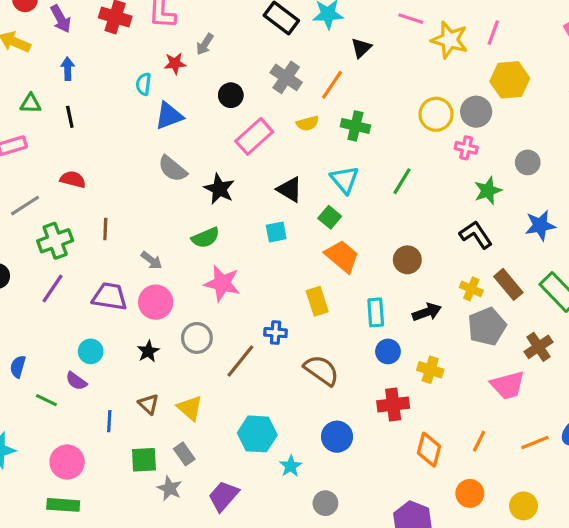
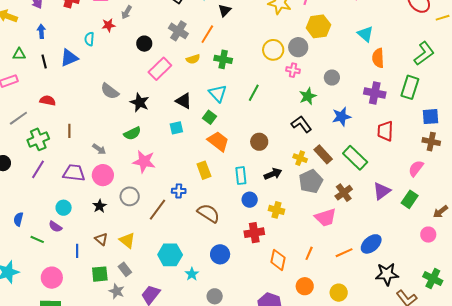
blue triangle: (169, 116) -> (69, 58), moved

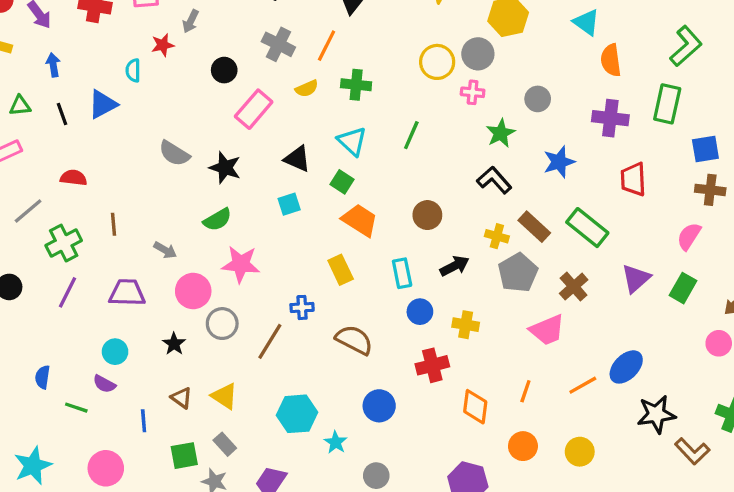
pink circle: (103, 175) -> (193, 291), moved

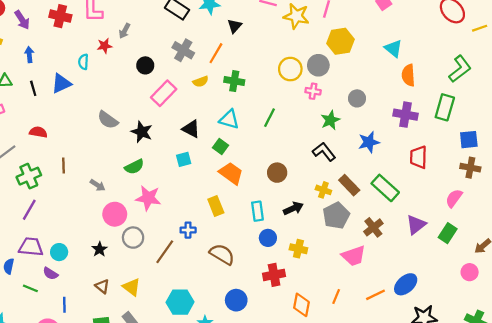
cyan triangle: (352, 141) -> (229, 119), turned -30
purple trapezoid: (127, 293) -> (31, 247), moved
blue line: (144, 421) -> (64, 305), moved

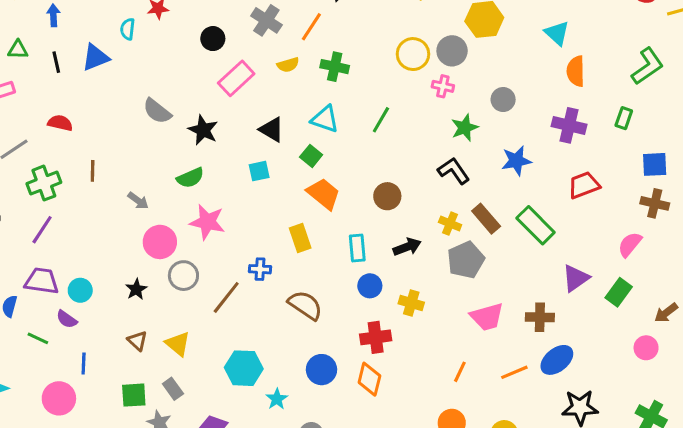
green rectangle: (445, 107) -> (624, 118), size x0.6
red trapezoid: (419, 157) -> (584, 185), turned 65
brown cross: (373, 227) -> (540, 317), moved, turned 36
orange diamond: (301, 305) -> (369, 379), moved

